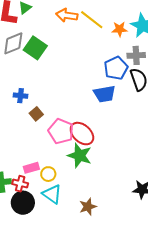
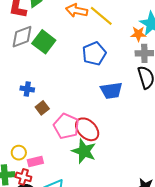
orange star: (120, 29) -> (138, 34), moved
blue pentagon: (116, 68) -> (94, 54), moved
yellow circle: (48, 174) -> (19, 153), moved

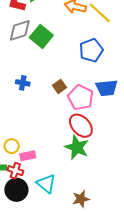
brown square: (42, 108) -> (60, 86), moved
pink pentagon: (66, 126) -> (81, 97), moved

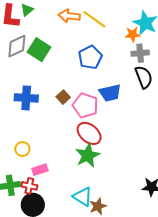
blue cross: (23, 83) -> (26, 98), size x1.6
yellow circle: (12, 146) -> (22, 149), moved
green star: (77, 147) -> (88, 155), turned 30
cyan triangle: (46, 184) -> (83, 197), moved

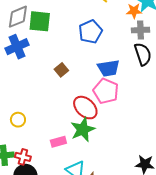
green square: (39, 50) -> (40, 21), turned -30
blue cross: (26, 98) -> (17, 47), moved, turned -30
pink pentagon: (85, 105) -> (106, 91), moved
pink rectangle: (40, 170) -> (58, 142), moved

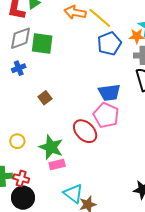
blue pentagon: (90, 32) -> (109, 43), moved
blue cross: (17, 47) -> (19, 68), size x0.6
brown square: (61, 70) -> (45, 98), moved
green star: (83, 129) -> (51, 147), moved, turned -30

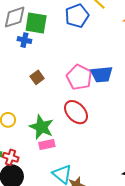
blue pentagon: (109, 43) -> (77, 16), moved
blue cross: (19, 68) -> (24, 40), moved, turned 32
pink pentagon: (106, 115) -> (79, 77), moved

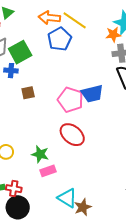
green square: (36, 23) -> (20, 52), turned -30
brown square: (37, 77) -> (28, 93), moved, turned 32
green star: (41, 127) -> (40, 154), size x0.7

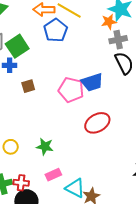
red ellipse: (72, 135) -> (97, 123), moved, turned -65
pink rectangle: (48, 171) -> (53, 175), moved

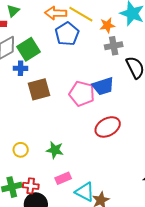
orange star: (109, 22) -> (107, 25), moved
gray cross: (118, 40) -> (114, 46), moved
brown square: (28, 86) -> (39, 89), size x1.6

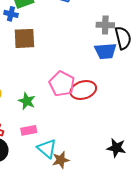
gray cross: (114, 46) -> (105, 25), moved
blue trapezoid: (103, 86) -> (106, 51), moved
pink pentagon: (82, 94) -> (62, 84), moved

